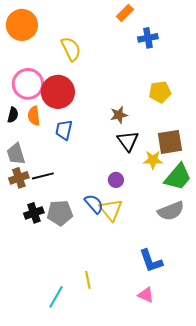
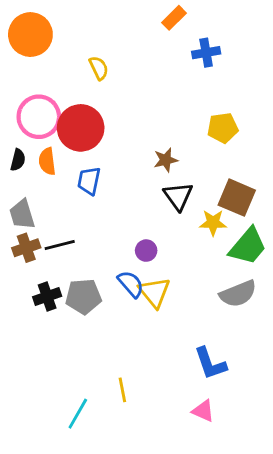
yellow semicircle: (71, 49) -> (99, 68), size x0.7
brown square: (170, 142) -> (237, 198), turned 32
purple circle: (116, 180) -> (146, 251), moved

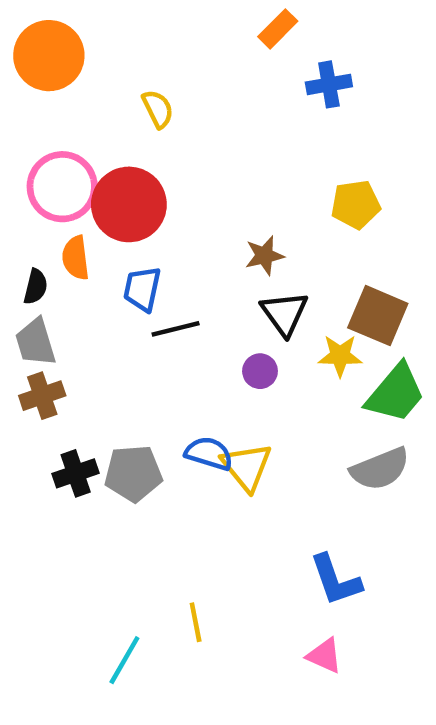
black semicircle: (18, 160) -> (36, 287), moved
black line: (60, 245) -> (176, 329), moved
purple circle: (146, 251) -> (260, 371), moved
blue semicircle: (131, 284) -> (209, 453), turned -32

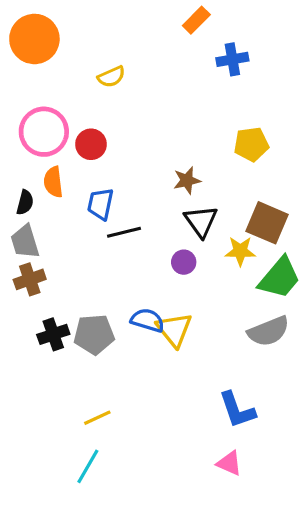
yellow semicircle: (158, 109) -> (111, 77), turned 92
red circle: (129, 204) -> (91, 144), size x0.6
yellow line: (196, 622) -> (97, 418), moved, turned 76

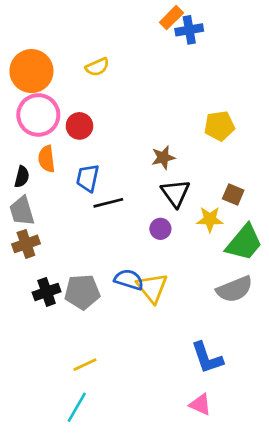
orange circle: (34, 39) -> (31, 71), moved
blue cross: (232, 59) -> (189, 30), moved
brown square: (267, 223) -> (233, 195), size x0.6

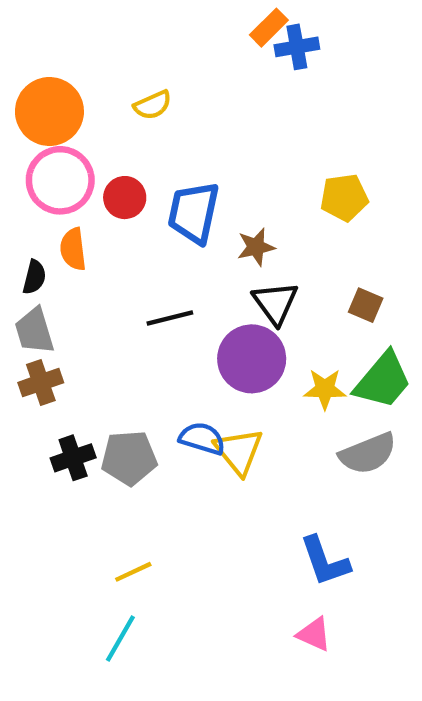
blue trapezoid: (88, 178) -> (194, 213), moved, size x1.4
yellow star: (210, 219) -> (325, 389), moved
purple circle: (160, 229) -> (252, 359), size x2.0

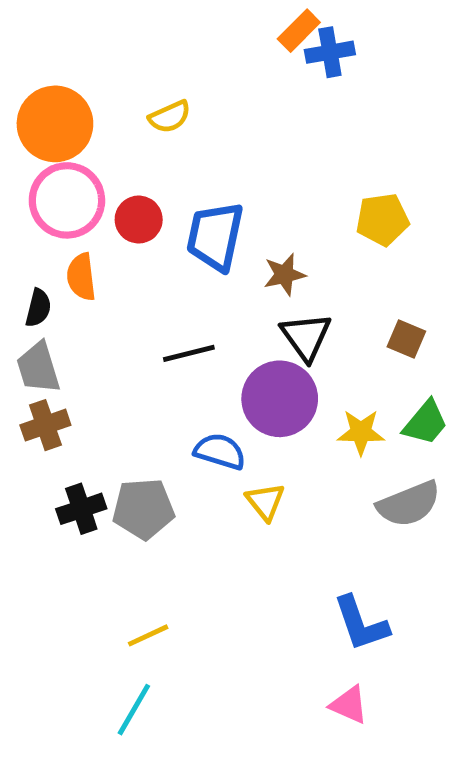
green trapezoid: (383, 380) -> (425, 423), size x0.7
blue semicircle: (202, 438) -> (220, 451), moved
yellow triangle: (239, 451) -> (265, 502), size x0.7

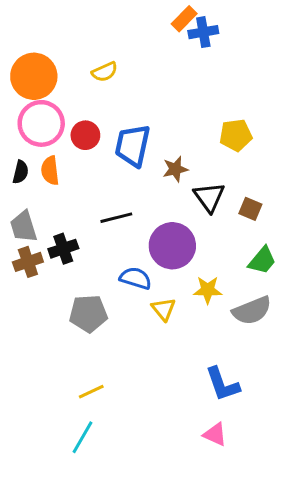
black semicircle: (38, 308) -> (21, 172), moved
black triangle: (306, 337) -> (209, 197), moved
yellow star: (361, 432) -> (208, 290), moved
black cross: (81, 509) -> (63, 249), moved

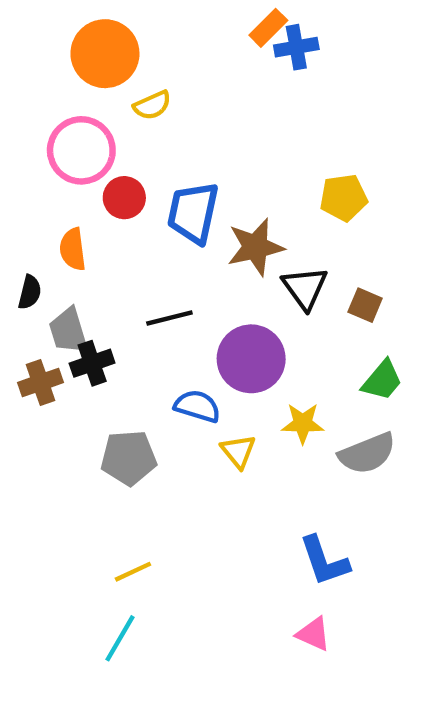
orange circle: (34, 76) -> (105, 54), moved
pink circle: (41, 123) -> (81, 150), moved
brown star: (175, 169) -> (255, 247), size x1.5
black semicircle: (21, 172) -> (30, 292), moved
gray trapezoid: (24, 227) -> (68, 331), moved

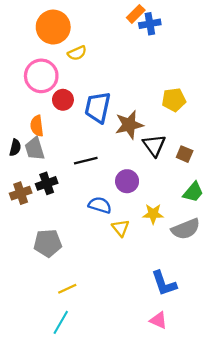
gray trapezoid: (68, 331) -> (35, 149), moved
purple circle: (251, 359) -> (127, 181), size x0.7
gray pentagon: (129, 458) -> (48, 243), moved

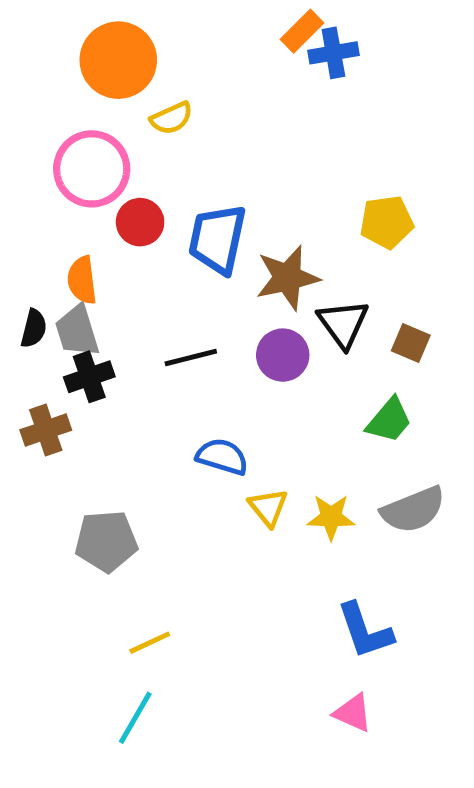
purple circle: (127, 181) -> (283, 355), moved
black cross: (47, 183) -> (89, 377), moved
green trapezoid: (193, 192) -> (389, 420), moved
yellow star: (153, 214) -> (331, 517), moved

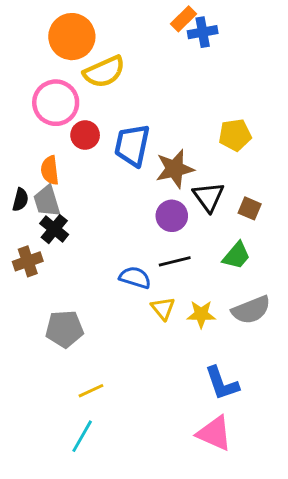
yellow semicircle: (171, 118) -> (104, 72), size x1.6
black line: (191, 357) -> (175, 261), moved
black cross: (89, 377) -> (54, 229), turned -32
pink triangle: (353, 713) -> (214, 433), size x1.5

